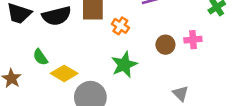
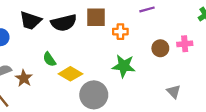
orange cross: (120, 26) -> (120, 32), turned -32
green star: (124, 65) -> (124, 66), turned 30

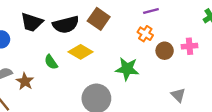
brown square: (96, 17) -> (99, 19), turned 35
orange cross: (120, 32) -> (145, 34), moved, turned 32
yellow diamond: (70, 74) -> (81, 52), moved

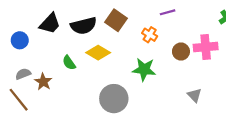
black trapezoid: (32, 22) -> (50, 24), turned -65
orange cross: (145, 34) -> (150, 35), moved
pink cross: (190, 46) -> (206, 47), size x1.5

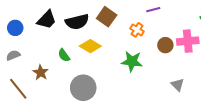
blue circle: (20, 40) -> (15, 28), moved
gray semicircle: (23, 74) -> (13, 55), moved
gray circle: (114, 99) -> (83, 88), moved

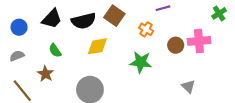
yellow diamond: (90, 46) -> (97, 46), turned -40
green semicircle: (64, 55) -> (55, 50), moved

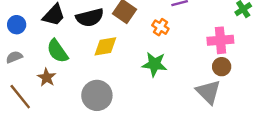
brown circle: (176, 45) -> (222, 67), moved
green semicircle: (55, 50) -> (57, 51), size x1.5
gray triangle: (188, 86) -> (208, 92), size x1.6

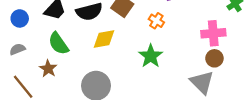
green star: (154, 64) -> (151, 56), turned 30

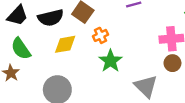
orange cross: (156, 21) -> (101, 35), moved, turned 32
gray triangle: (202, 82) -> (146, 86), moved

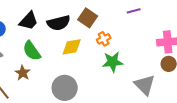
green star: (110, 61) -> (113, 62), turned 30

